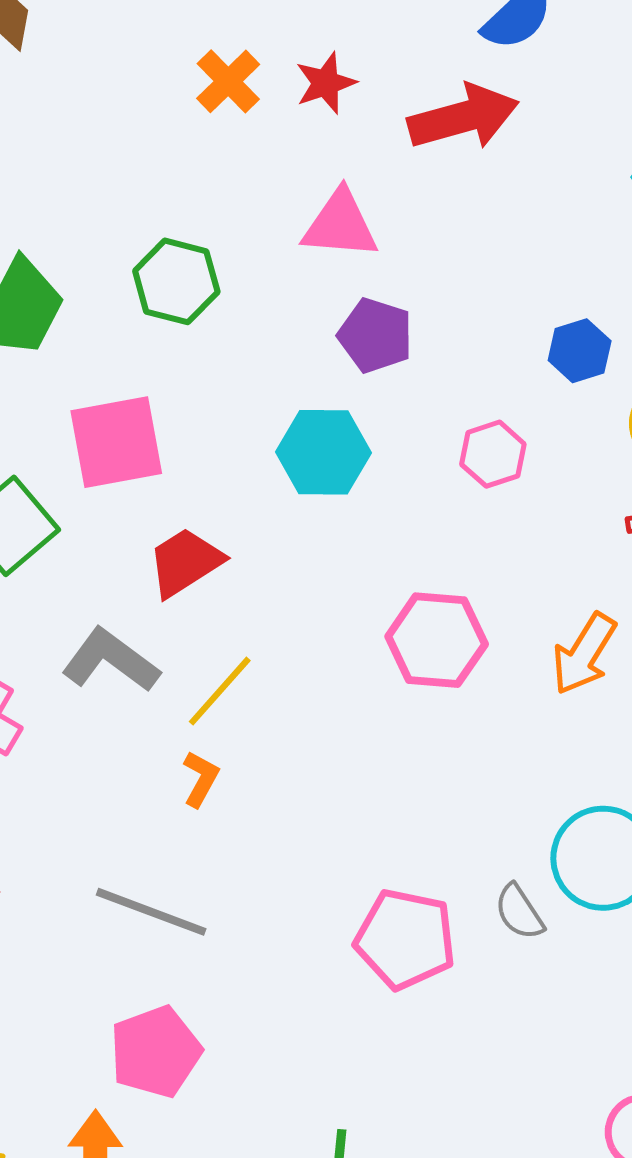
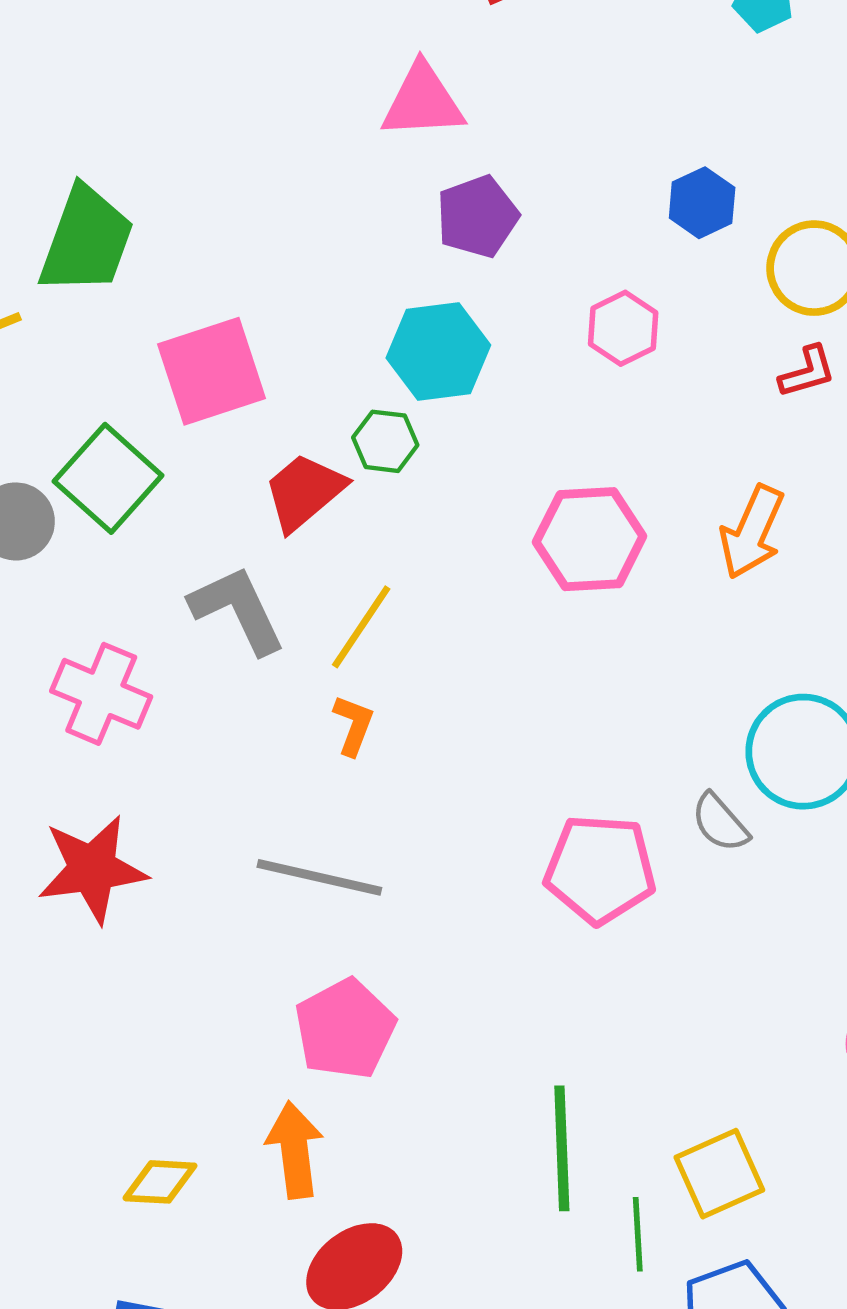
green hexagon: (176, 281) -> (385, 441), moved, size x0.7
purple pentagon: (375, 335) -> (477, 217), turned -30
gray L-shape: (111, 660) -> (238, 610), turned 36

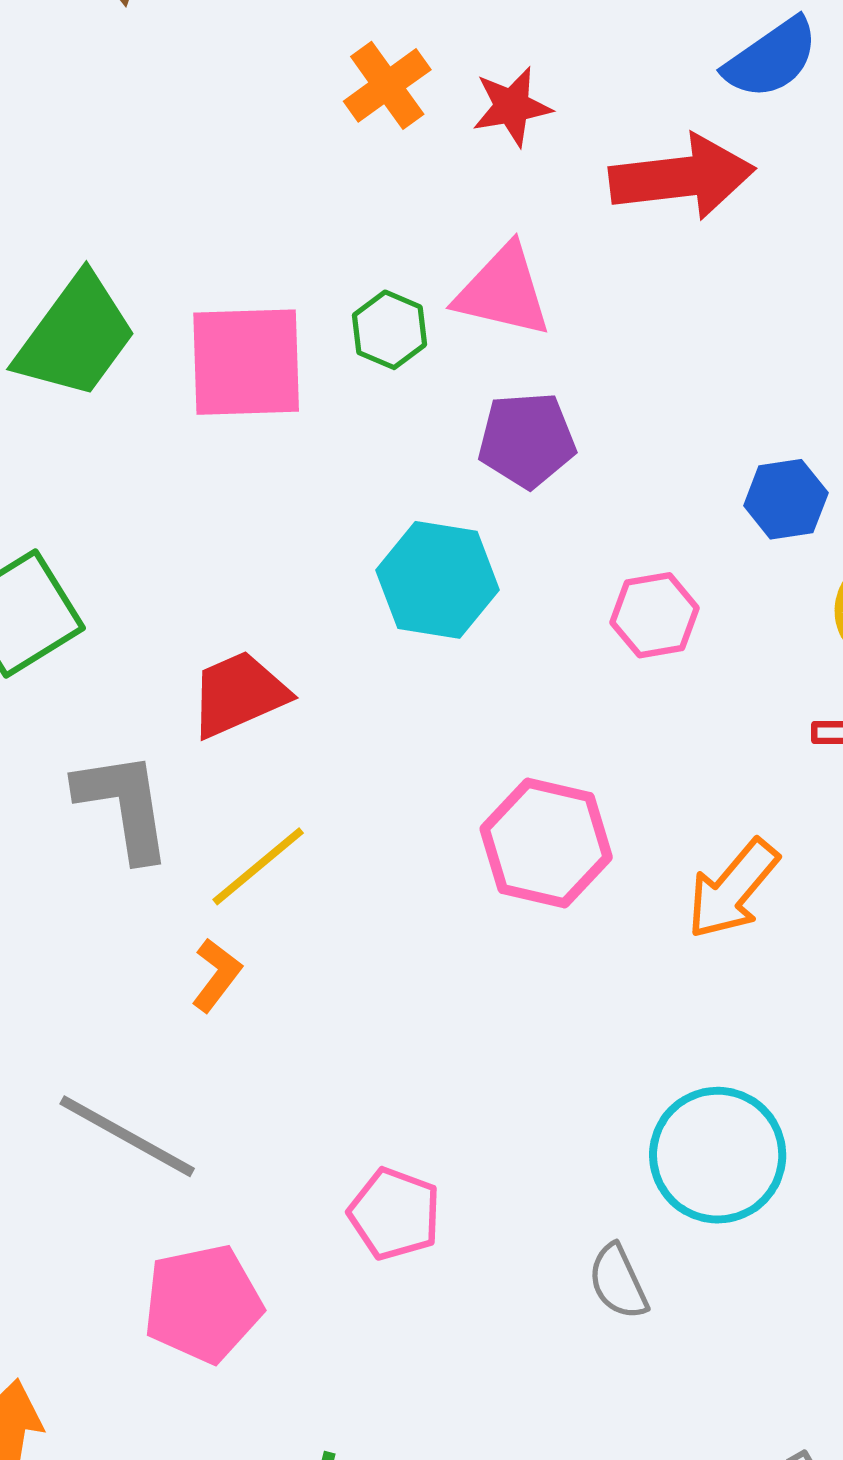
pink square: (211, 371) -> (246, 362), moved
green hexagon: (385, 441) -> (390, 330), moved
gray semicircle: (720, 823) -> (618, 1282), moved
pink pentagon: (600, 869) -> (395, 1214), moved, size x0.7
pink pentagon: (345, 1029) -> (203, 1304), moved

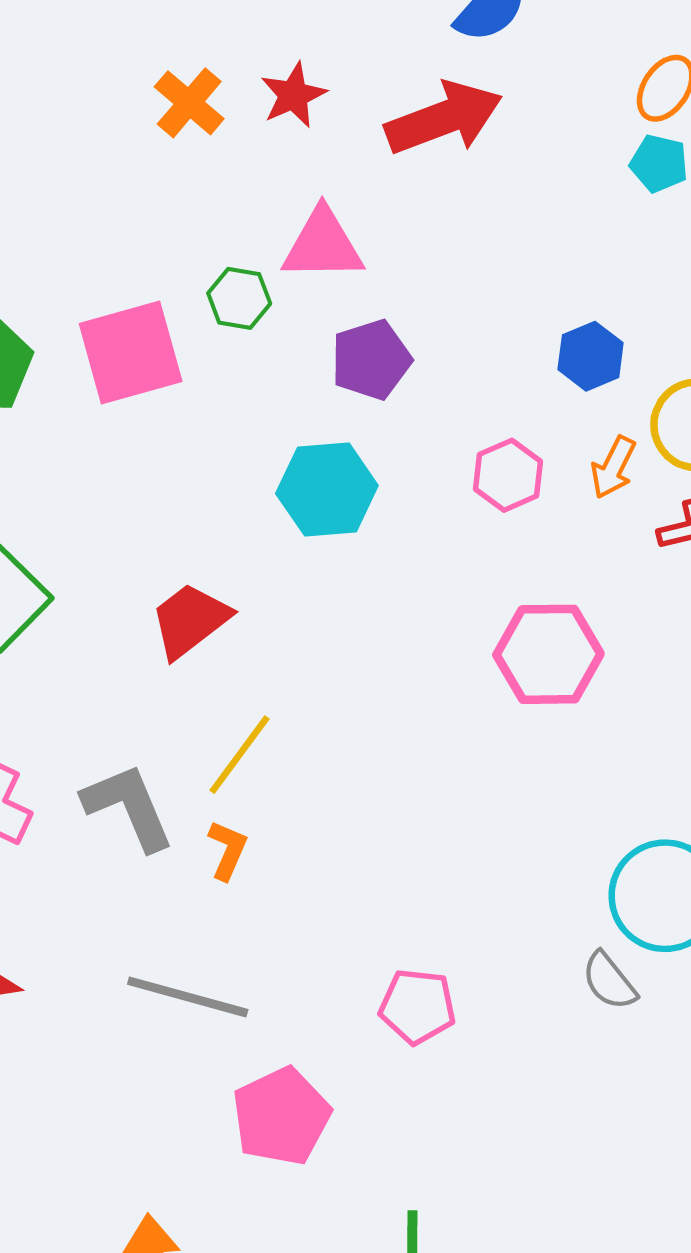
gray L-shape: (124, 806) -> (128, 807), moved
pink hexagon: (546, 843) -> (548, 654), moved
orange arrow: (733, 889) -> (613, 467), moved, size x0.7
gray semicircle: (618, 1282) -> (609, 981), moved

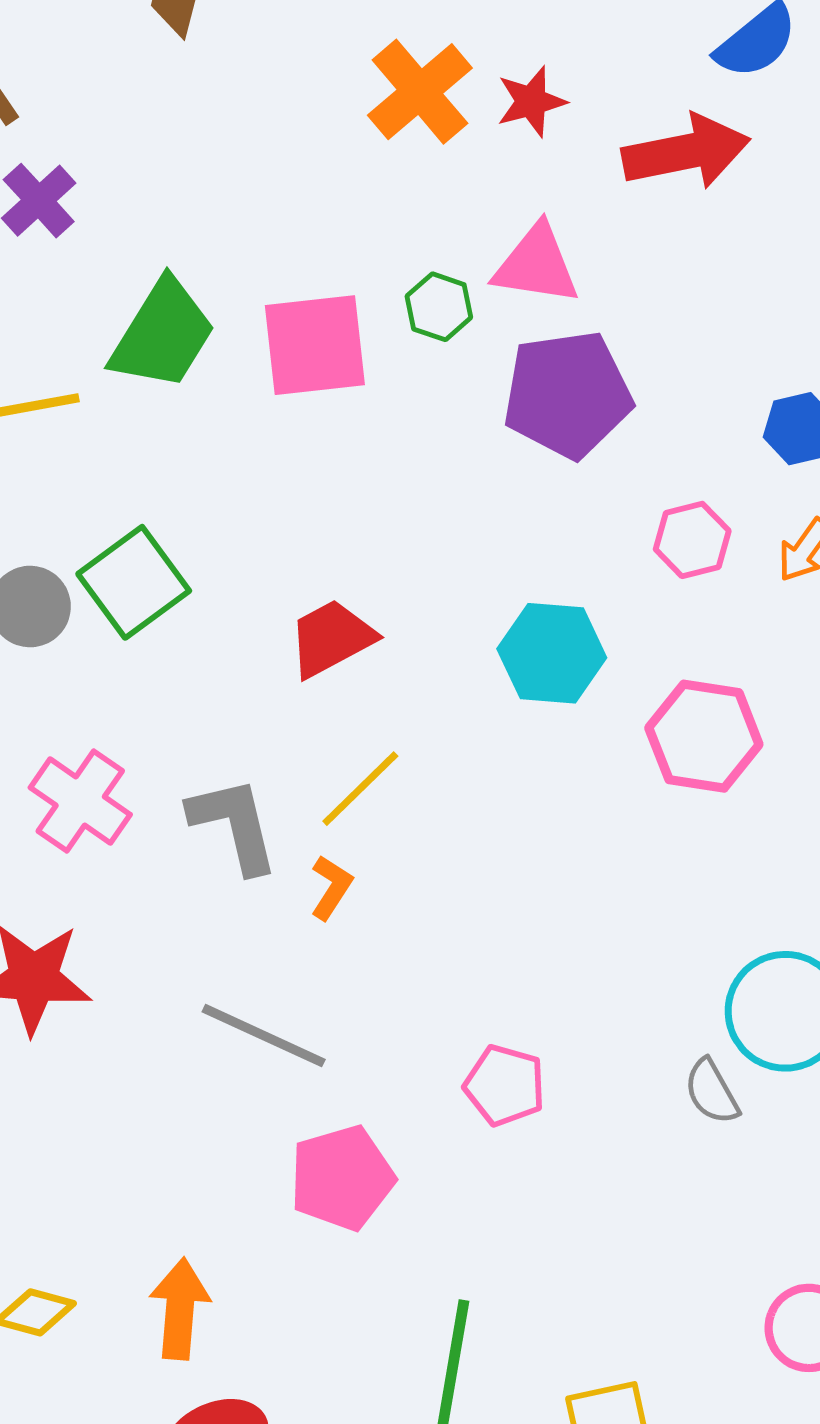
orange cross: (189, 103) -> (420, 92), size x1.4
purple pentagon: (371, 360) -> (568, 394), size x1.5
cyan hexagon: (327, 490) -> (552, 653), moved

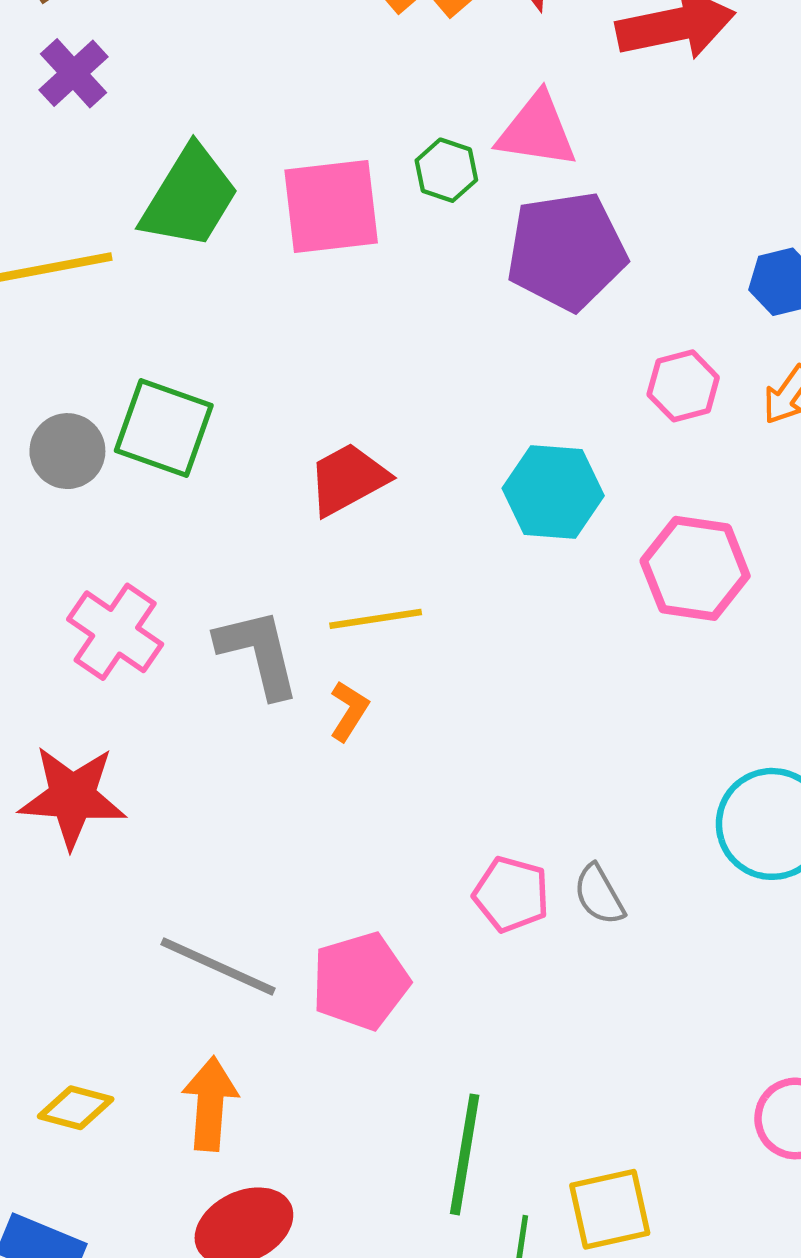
green square: (134, 582) -> (164, 428), turned -34
yellow line: (360, 789) -> (376, 619), turned 36
gray line: (264, 1036) -> (218, 966), moved
gray semicircle: (712, 1092) -> (599, 895), moved

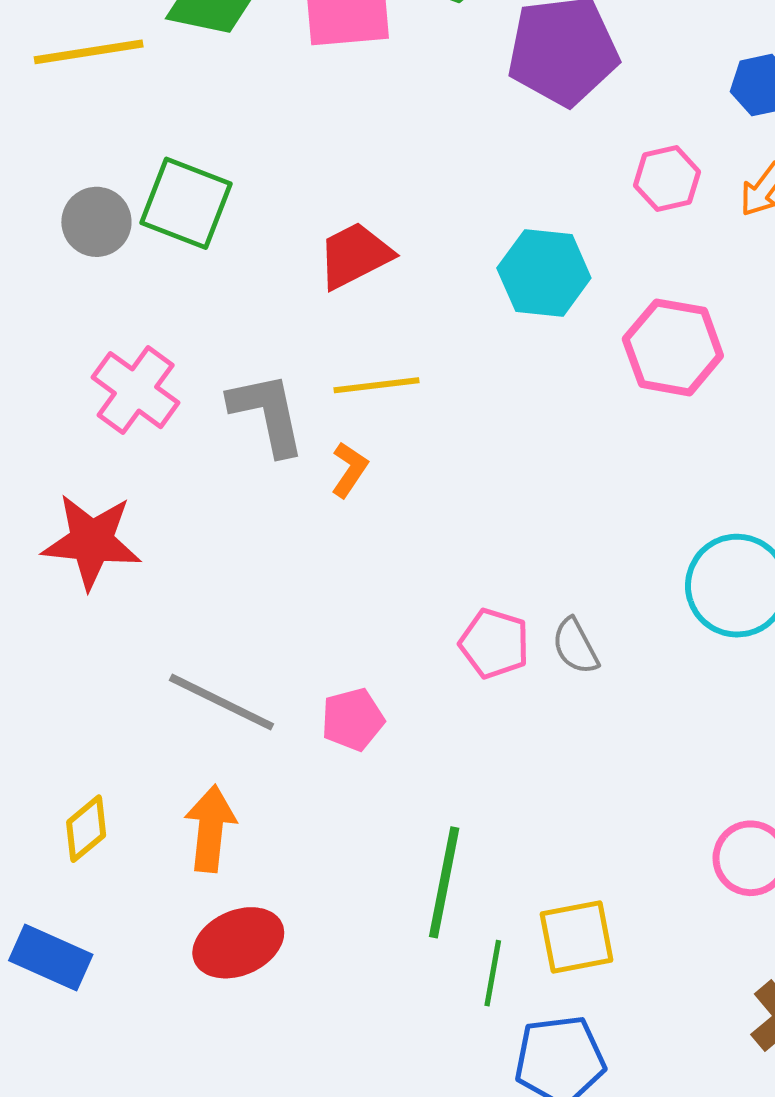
pink pentagon: (360, 981) -> (353, 719), size x0.7
yellow diamond: (76, 1108) -> (86, 829), turned -56

